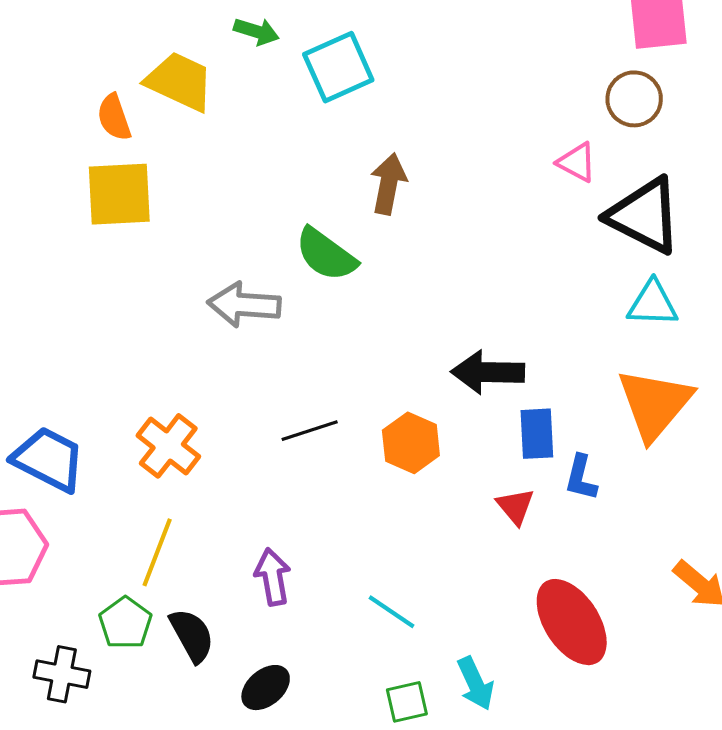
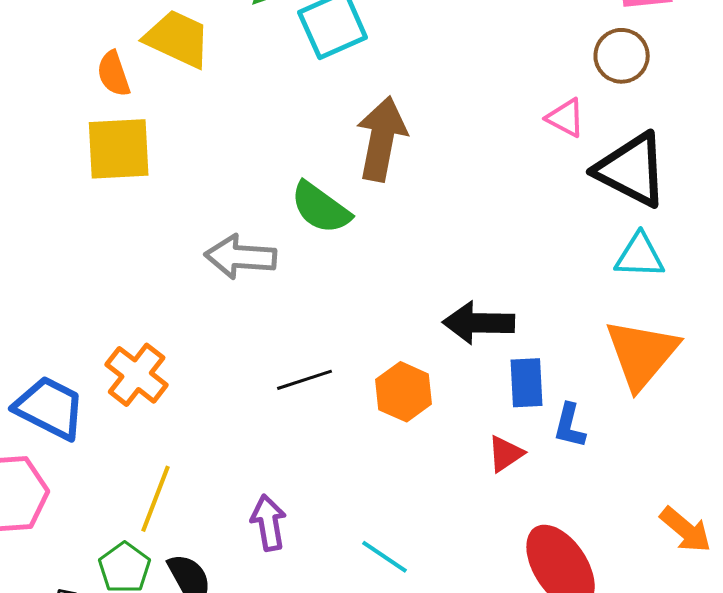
brown arrow: (388, 184) -> (382, 139), size x1.4
orange cross: (168, 446) -> (137, 375), moved
red triangle: (515, 506) -> (506, 454), turned 36

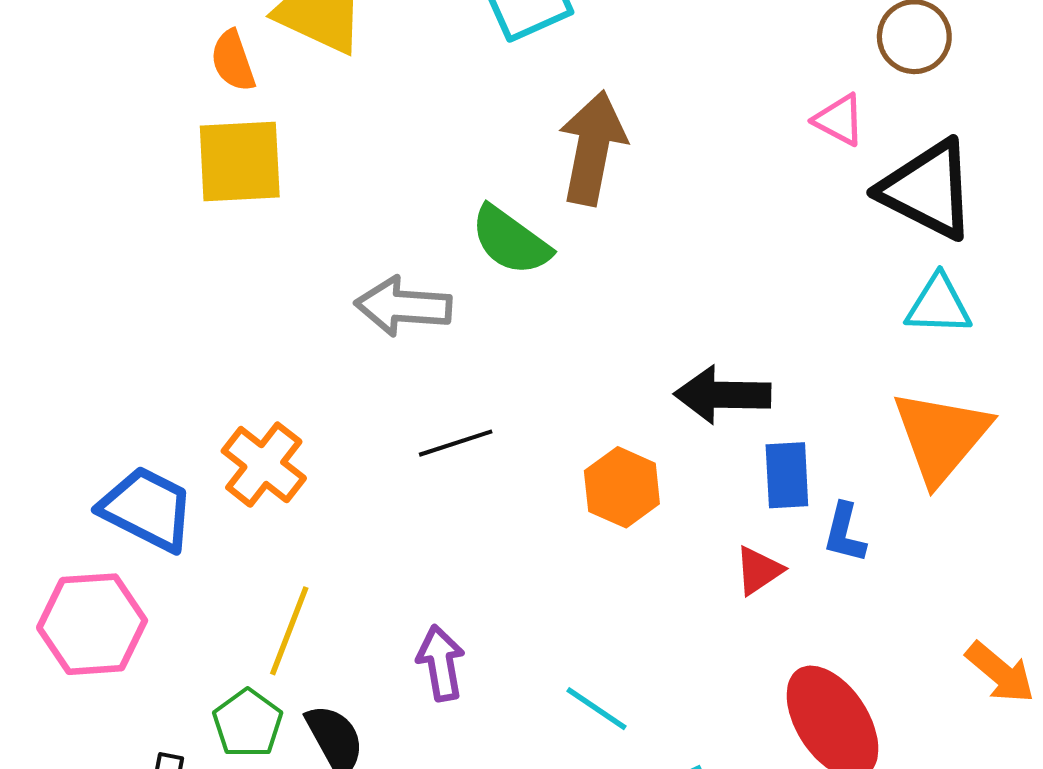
black line: (305, 380) -> (456, 443), moved

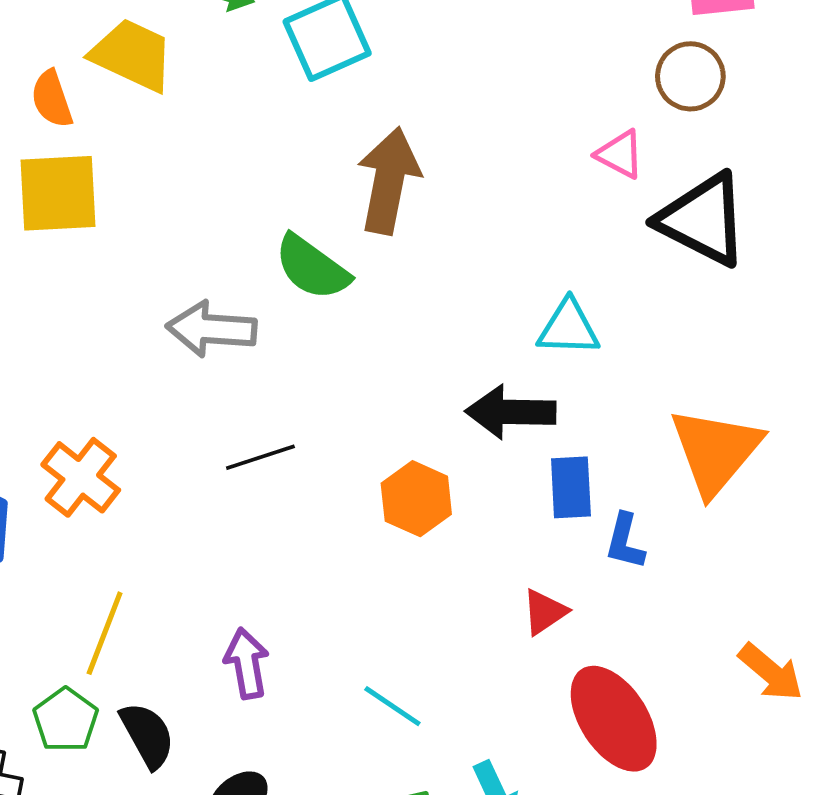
cyan triangle: (938, 305) -> (568, 328), moved
red triangle: (759, 570) -> (545, 612), moved

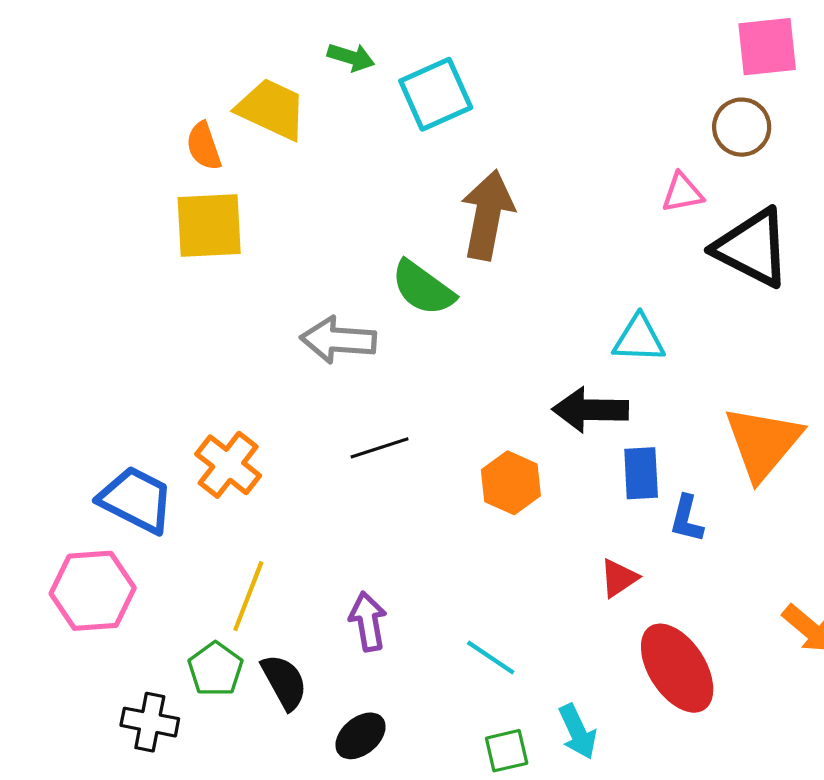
pink triangle: (620, 154) -> (682, 193), turned -39

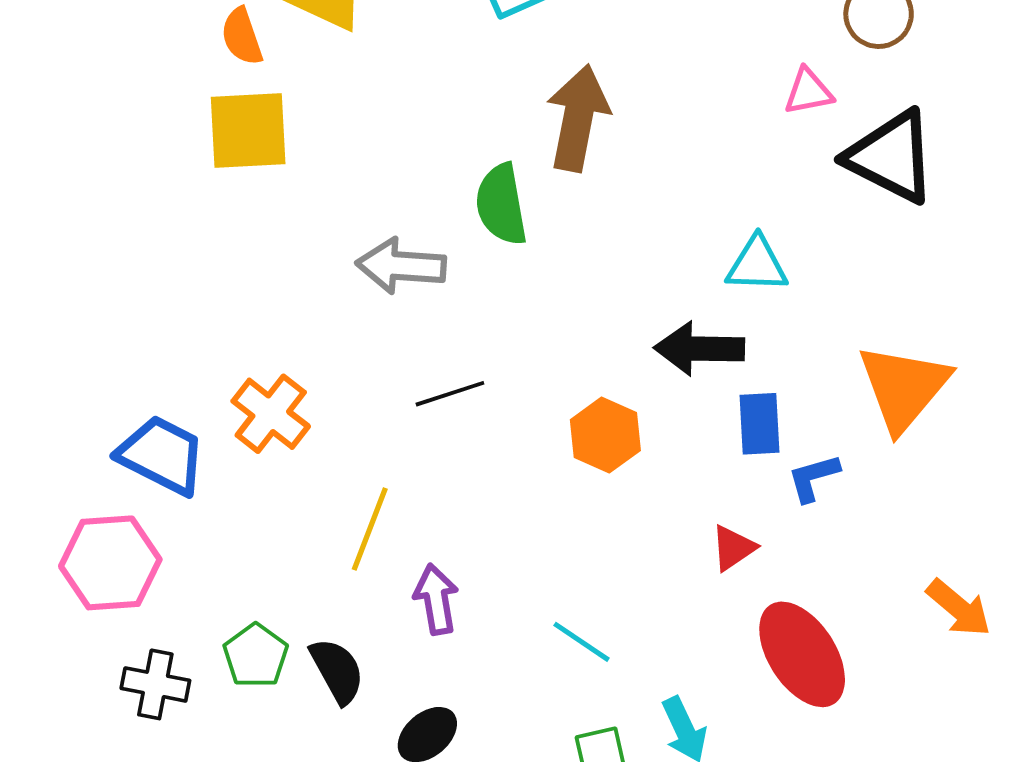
green semicircle: (423, 288) -> (501, 204), turned 44
blue L-shape: (687, 519) -> (813, 478), turned 60
yellow line: (248, 596) -> (370, 529), moved
black cross: (150, 722) -> (155, 684), moved

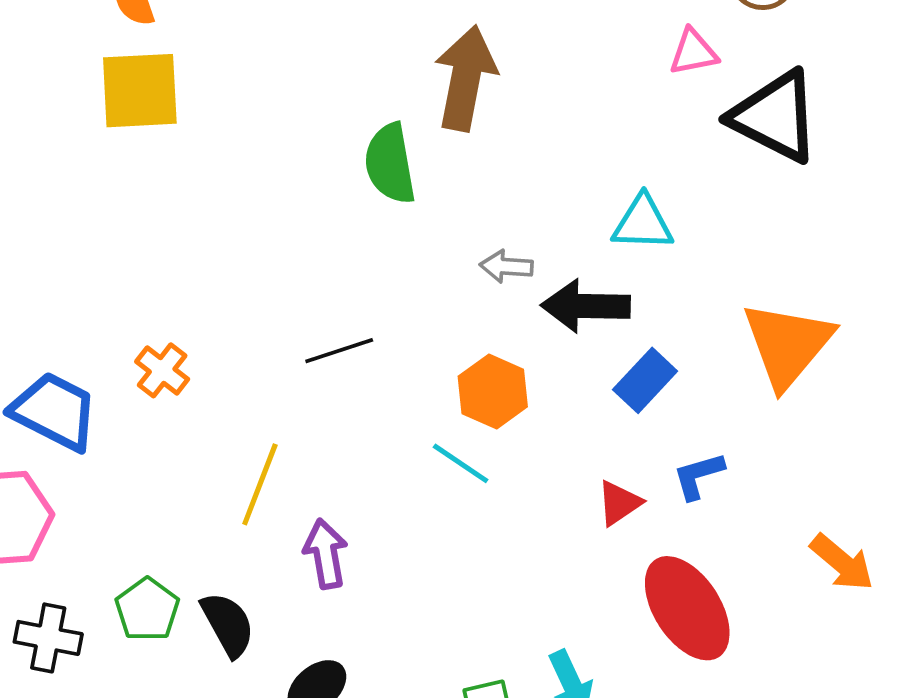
gray arrow: (401, 266) -> (506, 266), moved, size x0.6
orange cross: (271, 414) -> (162, 370), size x0.7
blue rectangle: (759, 424) -> (645, 380), turned 46
blue L-shape: (813, 478) -> (698, 476), moved
cyan line: (582, 642) -> (461, 463), moved

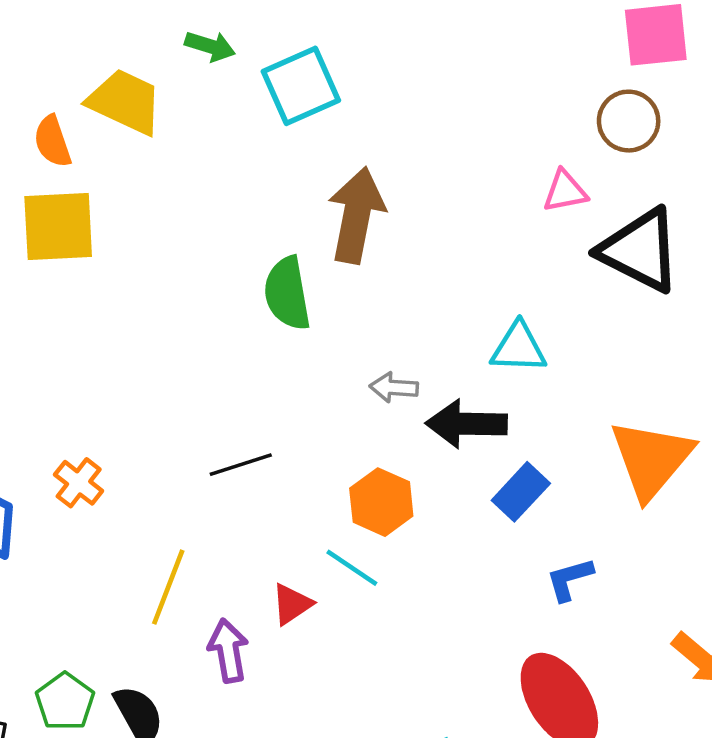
red triangle: (619, 503) -> (292, 604), moved

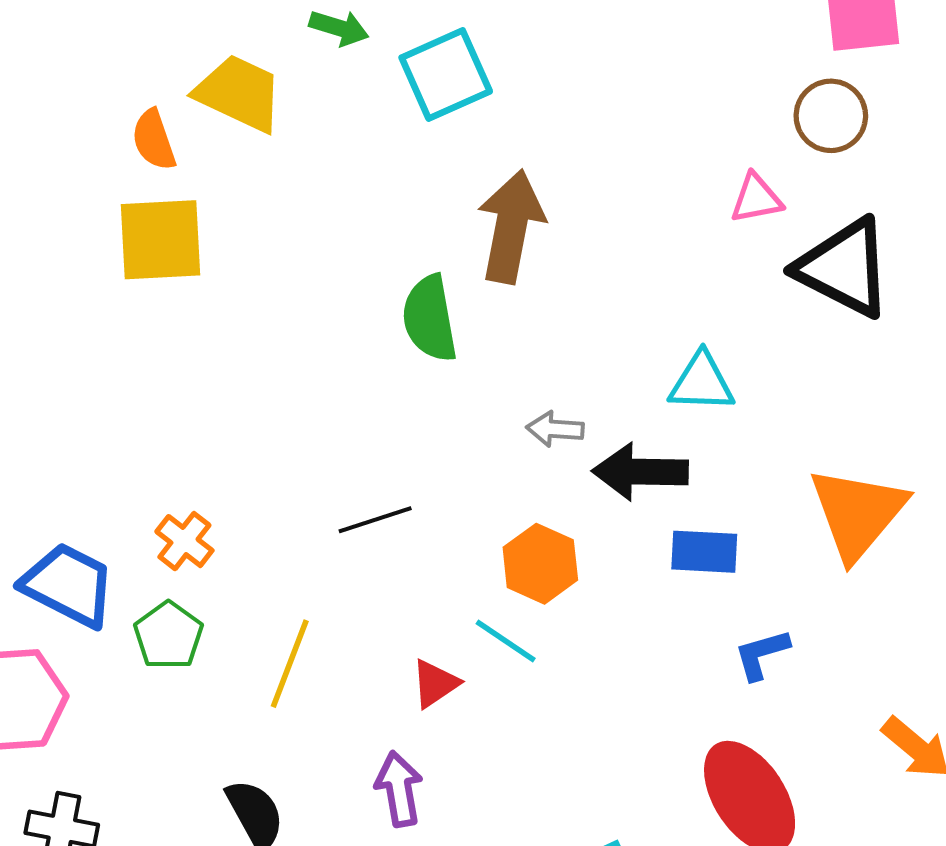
blue rectangle: (521, 492) -> (704, 552), turned 50
purple arrow: (228, 651) -> (399, 789), moved
green pentagon: (65, 702) -> (168, 636), moved

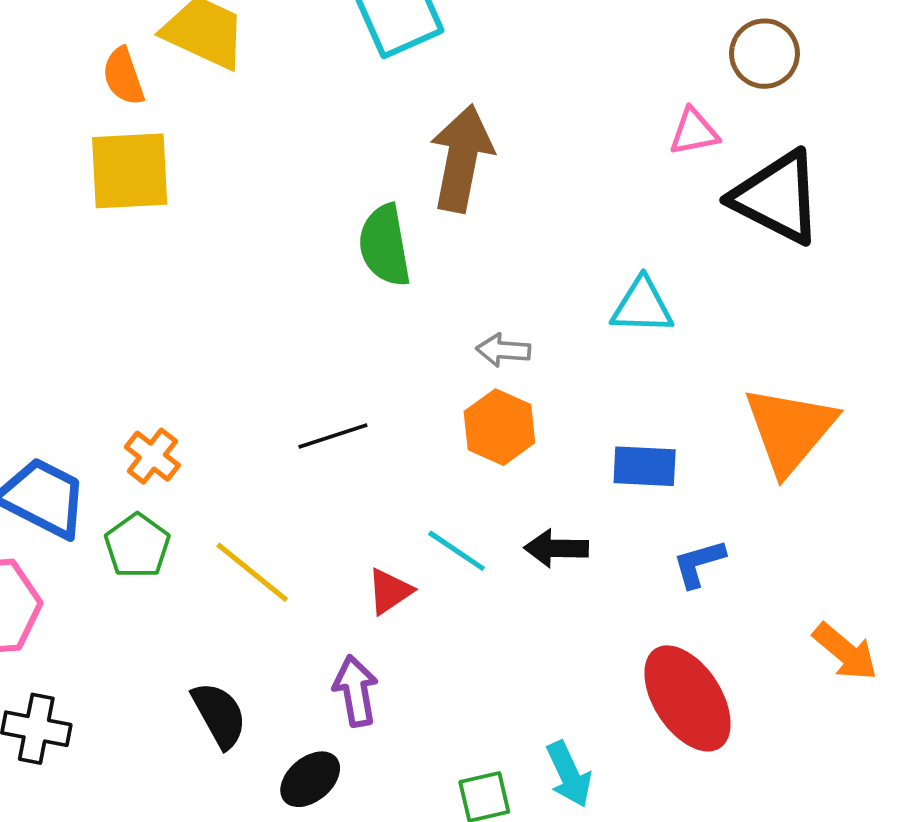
black arrow: (640, 472) -> (556, 548), moved, size x0.7
orange hexagon: (540, 564) -> (499, 427), moved
yellow line: (290, 664) -> (252, 572), turned -72

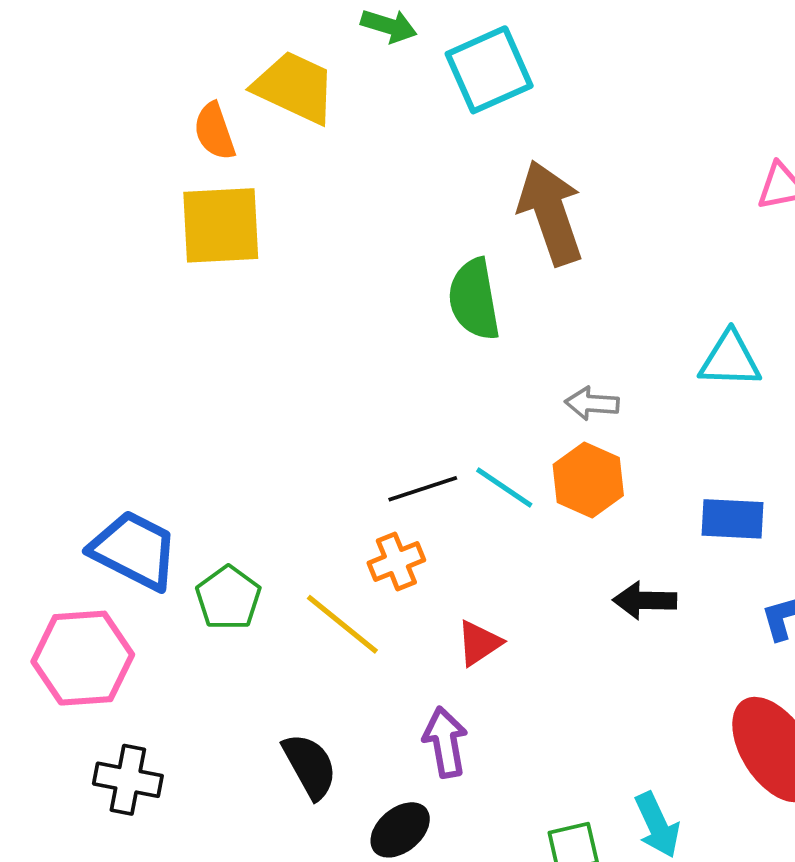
brown arrow: (462, 158) -> (551, 213), turned -30
orange cross: (152, 456) -> (396, 561), moved, turned 30
cyan line: (457, 551) -> (504, 487), moved

